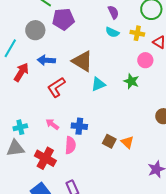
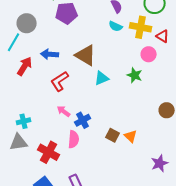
gray circle: (35, 30) -> (27, 23), moved
yellow cross: (137, 33) -> (141, 27), size x1.5
pink arrow: (52, 124) -> (64, 111), moved
blue cross: (79, 126) -> (83, 120), turned -35

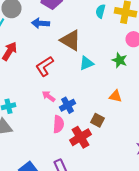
cyan semicircle: (116, 26) -> (100, 11), turned 80
blue arrow: (50, 54) -> (40, 23), moved
orange triangle: (131, 136) -> (116, 96), moved, turned -32
red cross: (49, 152) -> (80, 137), moved, turned 30

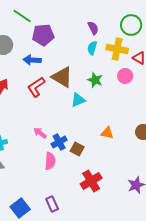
green star: (120, 60) -> (95, 80), moved
red L-shape: (44, 66) -> (36, 87), moved
brown square: (98, 120) -> (77, 149), moved
red cross: (80, 137) -> (91, 181), moved

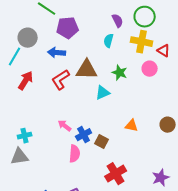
green circle: (131, 25) -> (145, 17), moved
cyan semicircle: (92, 48) -> (109, 41), moved
brown triangle: (62, 77) -> (87, 70), turned -30

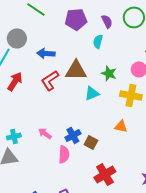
purple pentagon: (68, 28) -> (76, 19), moved
yellow cross: (142, 42) -> (131, 95), moved
pink arrow: (65, 126) -> (45, 133), moved

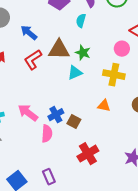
blue arrow: (46, 53) -> (29, 33), turned 36
green star: (109, 73) -> (83, 53), moved
pink arrow: (45, 133) -> (28, 113), size x1.5

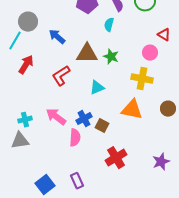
red L-shape: (33, 60) -> (61, 76), moved
cyan triangle: (75, 73) -> (97, 88), moved
orange triangle: (104, 106) -> (132, 110), size x1.6

